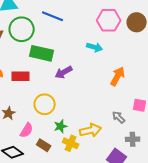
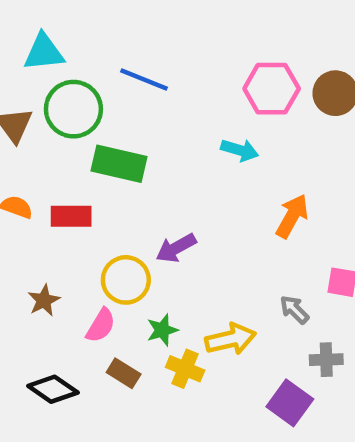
purple arrow: (64, 72) -> (176, 248), moved
pink semicircle: (27, 130) -> (101, 325), moved

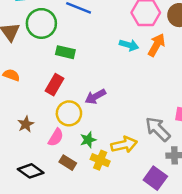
green rectangle: (119, 164) -> (65, 52), size x0.7
red rectangle: (71, 216) -> (55, 85), moved, turned -60
orange arrow: (292, 216) -> (157, 45), moved
gray arrow: (294, 310) -> (158, 129), size x1.6

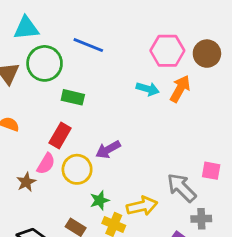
pink semicircle: (56, 137) -> (46, 164), moved

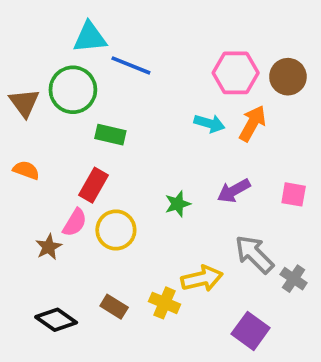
cyan triangle: (26, 28) -> (90, 37), moved
purple arrow: (108, 150) -> (234, 191), moved
pink square: (211, 171) -> (294, 194), moved
green star: (100, 200) -> (178, 204), moved
gray cross: (201, 219) -> (294, 279), moved, turned 36

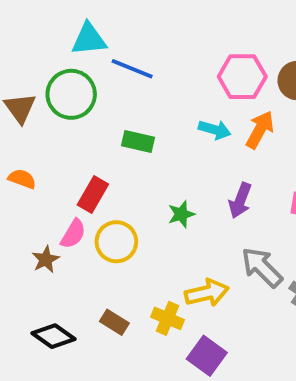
green rectangle: (110, 135) -> (138, 141), moved
purple arrow: (234, 191) -> (240, 200), turned -40
purple square: (251, 331) -> (207, 356), moved

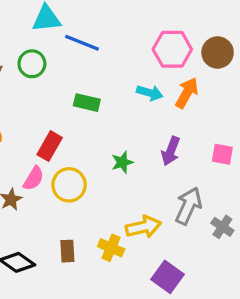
green circle: (71, 94) -> (32, 64), size x0.7
gray arrow: (262, 267) -> (188, 206), turned 69
brown rectangle: (114, 322) -> (67, 251), turned 55
purple square: (207, 356) -> (168, 277), moved

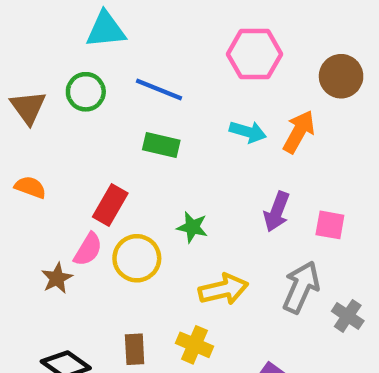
blue line: (82, 43) -> (159, 90), moved
pink hexagon: (172, 49) -> (254, 54), moved
pink square: (222, 154) -> (330, 225), moved
green star: (122, 162) -> (192, 227), moved, turned 30
yellow arrow: (143, 227) -> (223, 289), moved

